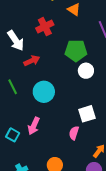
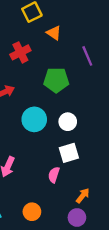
white circle: (86, 71) -> (68, 122), moved
cyan circle: (44, 92) -> (34, 119), moved

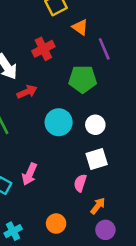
purple line: (87, 56) -> (104, 49), moved
orange arrow: (83, 196) -> (98, 206), moved

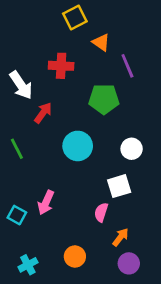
red cross: (43, 49) -> (61, 66), turned 30
red arrow: (27, 92) -> (43, 113), turned -30
white circle: (95, 125) -> (132, 149), moved

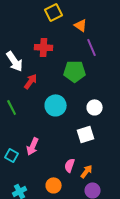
orange triangle: (101, 42) -> (81, 25), moved
pink semicircle: (101, 212) -> (70, 165), moved

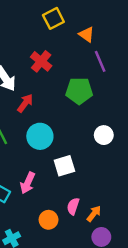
red cross: (44, 47) -> (41, 61), turned 36
cyan circle: (56, 105) -> (40, 136), moved
white square: (86, 134) -> (64, 166), moved
orange circle: (54, 185) -> (49, 220), moved

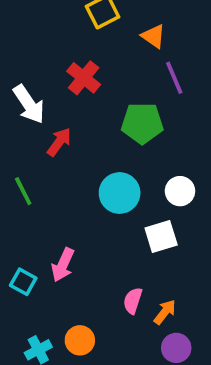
cyan circle: (40, 136) -> (120, 193), moved
white square: (64, 166) -> (161, 236), moved
orange circle: (49, 220) -> (80, 340), moved

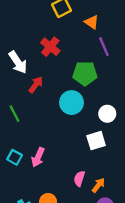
cyan circle: (120, 193) -> (72, 103), moved
cyan square: (23, 282) -> (15, 157), moved

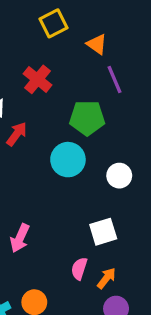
white square: (96, 141) -> (103, 232), moved

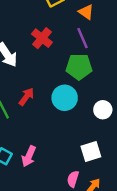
purple line: (114, 79) -> (83, 38), moved
red arrow: (17, 134) -> (26, 97), moved

